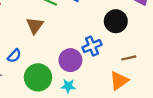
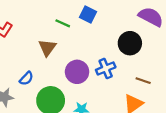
brown line: (129, 58) -> (143, 81), turned 32
purple circle: (70, 60) -> (77, 72), moved

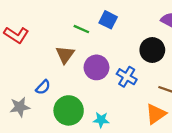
blue cross: (106, 69) -> (127, 77), turned -36
purple circle: (77, 72) -> (96, 67), moved

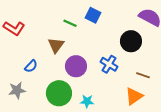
purple circle: (96, 67) -> (76, 66), moved
blue semicircle: (43, 87) -> (31, 66), moved

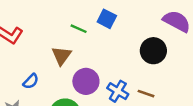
blue cross: (109, 64) -> (118, 91), moved
brown line: (143, 75) -> (146, 94), moved

